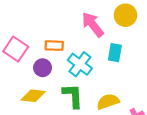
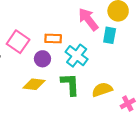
cyan rectangle: (115, 53) -> (110, 35), moved

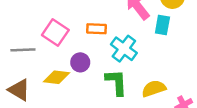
purple circle: (42, 59) -> (80, 62), moved
yellow diamond: (34, 84) -> (57, 77), moved

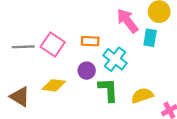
gray line: (23, 50) -> (23, 47), moved
purple circle: (80, 62) -> (87, 71), moved

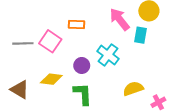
orange rectangle: (90, 41) -> (76, 25), moved
green L-shape: (108, 90) -> (83, 94), moved

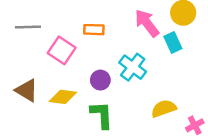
cyan rectangle: (141, 35) -> (173, 43), turned -35
gray line: (23, 43) -> (28, 27), moved
brown triangle: (20, 90) -> (27, 90), moved

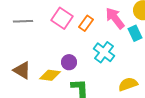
orange rectangle: (94, 30) -> (86, 23), moved, turned -56
pink square: (62, 50) -> (62, 18), moved
purple circle: (100, 80) -> (69, 62), moved

